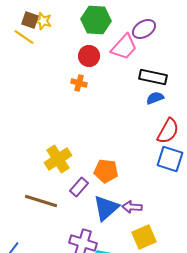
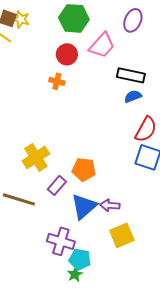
purple ellipse: (144, 29) -> (133, 20), moved, turned -35

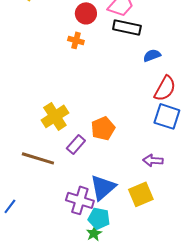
black rectangle: (131, 75) -> (127, 27), moved
orange pentagon: (84, 169) -> (103, 128), turned -30
purple arrow: (110, 205) -> (153, 160), moved
blue triangle: (84, 206) -> (103, 187), moved

